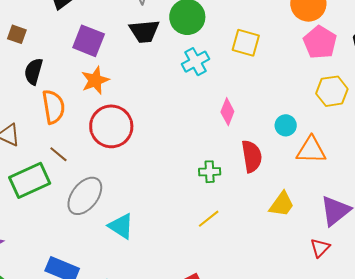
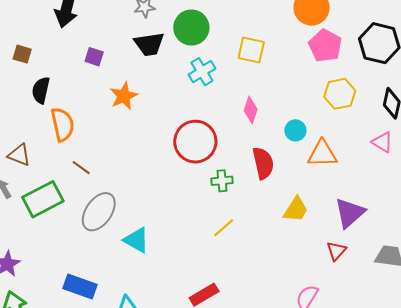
purple square: (89, 41) -> (94, 57), size x0.6
orange star: (95, 80) -> (124, 96), moved
pink diamond: (227, 112) -> (251, 110), moved
red circle: (111, 126) -> (195, 142), moved
brown line: (58, 154) -> (81, 168), moved

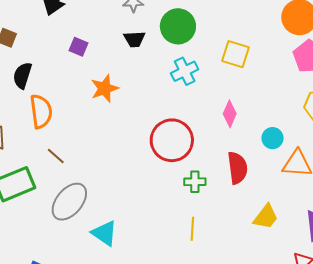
black trapezoid: (149, 44) -> (135, 39), size x0.7
yellow line: (224, 228) -> (192, 229), turned -50

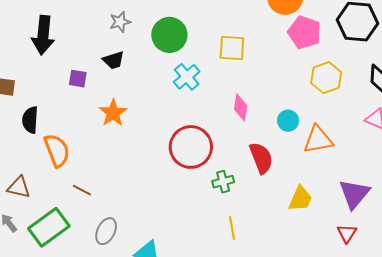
black trapezoid: (135, 39) -> (113, 60), moved
gray ellipse: (69, 202) -> (106, 231), size x0.7

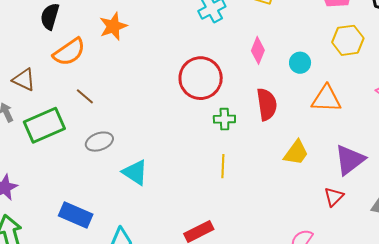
orange star: (113, 113) -> (113, 26), moved
cyan circle: (288, 121) -> (300, 63), moved
orange semicircle: (57, 150) -> (69, 52), turned 64
gray ellipse: (106, 231) -> (99, 142), turned 32

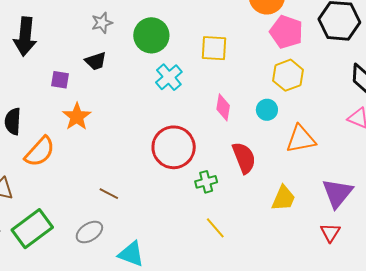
yellow hexagon: (348, 40) -> (288, 75), moved
brown line: (85, 96) -> (109, 194), moved
yellow line: (223, 166) -> (215, 228), turned -30

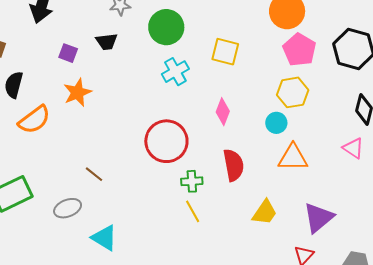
cyan circle: (267, 110) -> (276, 123), moved
yellow line: (215, 228) -> (193, 211), moved

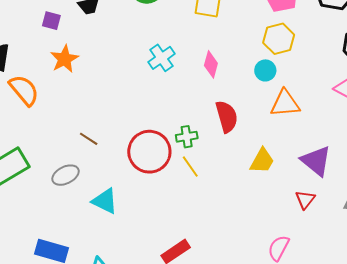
cyan cross: (175, 72) -> (162, 58), moved
orange semicircle: (34, 120) -> (24, 90), turned -88
red circle: (166, 141) -> (149, 152), moved
purple triangle: (318, 218) -> (316, 161), turned -36

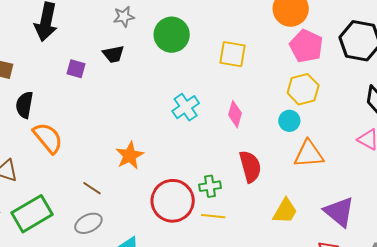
orange star: (64, 59) -> (130, 156), moved
brown line: (89, 139) -> (92, 188), moved
yellow line: (190, 167) -> (213, 216), turned -50

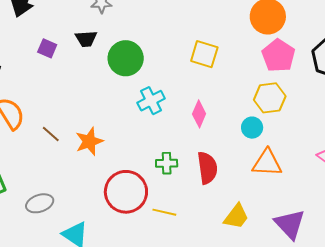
green circle: (172, 35) -> (126, 58), moved
green cross: (210, 186) -> (167, 163), moved
brown line: (92, 188) -> (51, 134), moved

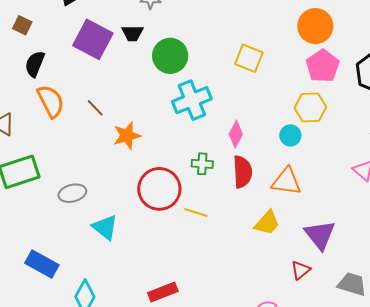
purple square: (47, 48) -> (93, 39), size x2.0
cyan cross: (151, 101) -> (192, 100), size x1.4
pink diamond: (199, 114) -> (236, 134), moved
brown line: (51, 134) -> (95, 108), moved
orange triangle: (267, 163) -> (286, 181), moved

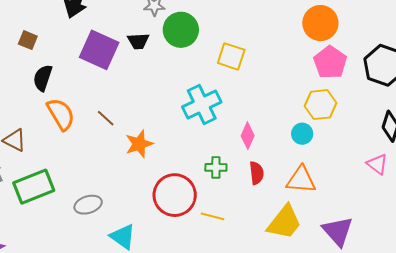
green circle: (170, 56) -> (181, 30), moved
yellow square: (249, 58) -> (231, 56), moved
red semicircle: (242, 172) -> (257, 173), size x0.7
yellow trapezoid: (267, 223) -> (284, 222), size x1.4

